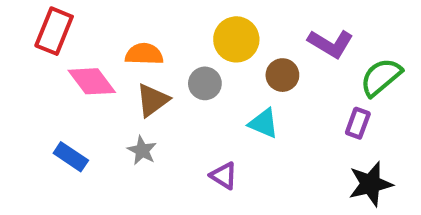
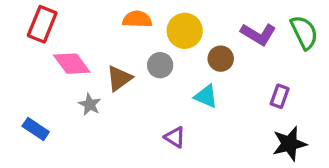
orange semicircle: (144, 54) -> (137, 19), moved
green semicircle: (381, 77) -> (304, 32), moved, turned 104
gray star: (142, 150) -> (90, 104), moved
blue rectangle: (71, 157) -> (36, 129), moved

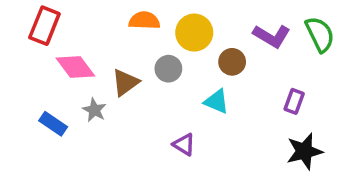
blue rectangle: (36, 129) -> (53, 124), moved

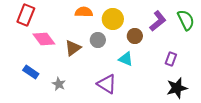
purple L-shape: (272, 36) -> (158, 21), turned -70
gray star: (94, 110) -> (59, 84), moved
purple triangle: (184, 144) -> (107, 84), size x1.5

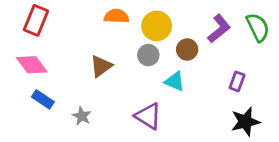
pink diamond: (44, 39) -> (32, 65), moved
gray circle: (98, 40) -> (148, 55), moved

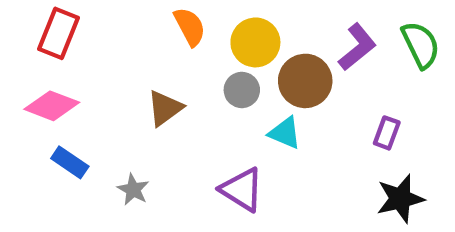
orange semicircle: (116, 16) -> (190, 27), turned 60
brown circle: (187, 49) -> (305, 81), size x1.5
pink diamond: (32, 65) -> (52, 106), turned -32

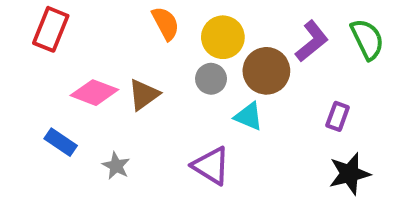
pink diamond: (52, 106) -> (94, 93), moved

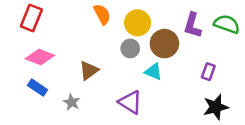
green semicircle: (367, 39) -> (227, 24), turned -45
purple L-shape: (312, 41) -> (192, 25), turned 145
pink diamond: (94, 93) -> (40, 57), moved
brown triangle: (144, 95) -> (89, 70), moved

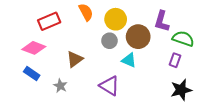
red rectangle: (31, 18) -> (49, 21), moved, turned 45
green semicircle: (227, 24) -> (183, 39), moved

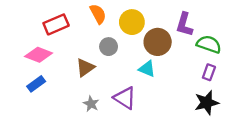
gray circle: (109, 41) -> (109, 47), moved
purple rectangle: (175, 60) -> (209, 72), moved
blue rectangle: (32, 73) -> (36, 84), turned -70
gray star: (60, 86) -> (91, 104), moved

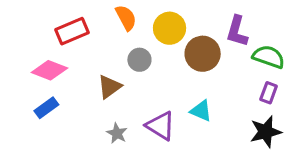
cyan triangle: (147, 69) -> (201, 111), moved

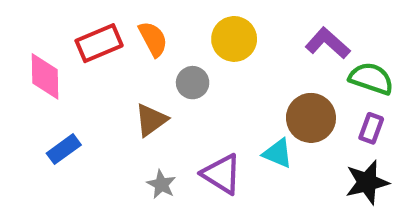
orange semicircle: (126, 18) -> (153, 39), moved
purple L-shape: (237, 31) -> (328, 43), turned 116
brown circle: (203, 54) -> (311, 118), moved
pink diamond: (49, 70) -> (45, 76), moved, turned 68

